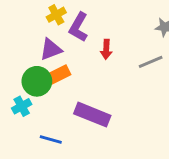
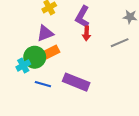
purple L-shape: (78, 27) -> (82, 17), moved
cyan cross: (22, 106) -> (23, 65), moved
blue line: (51, 140) -> (43, 84), moved

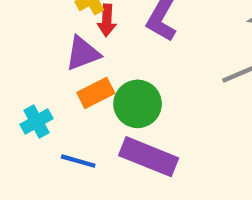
red arrow: (86, 33) -> (107, 20), moved
green circle: (35, 57) -> (138, 104), moved

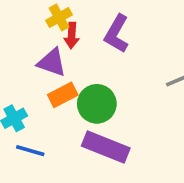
purple triangle: (83, 53) -> (52, 62), turned 40
blue line: (78, 161) -> (30, 151), moved

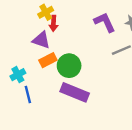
purple L-shape: (117, 34) -> (105, 22), moved, turned 125
blue line: (30, 151) -> (28, 95), turned 60

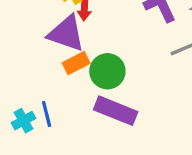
purple triangle: (41, 40) -> (66, 33), size x1.4
cyan cross: (18, 75) -> (24, 121), moved

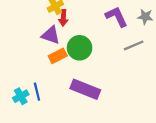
purple triangle: (66, 33) -> (51, 35), size x0.7
green circle: (107, 71) -> (80, 48), moved

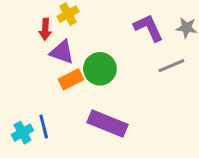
red arrow: (63, 18) -> (45, 29), moved

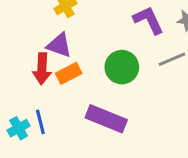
red arrow: (45, 29) -> (42, 69), moved, size x1.4
green circle: (100, 69) -> (122, 67), moved

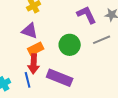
red arrow: (42, 69) -> (34, 64), moved
blue line: (40, 122) -> (28, 80), moved

